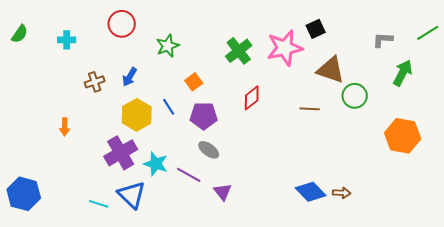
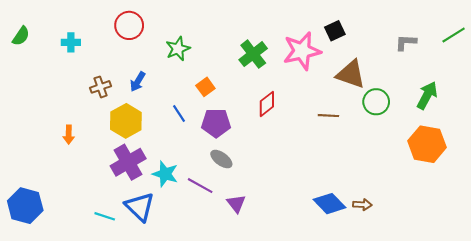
green arrow: (403, 73) -> (427, 95), moved
yellow hexagon: (137, 115) -> (126, 121), moved

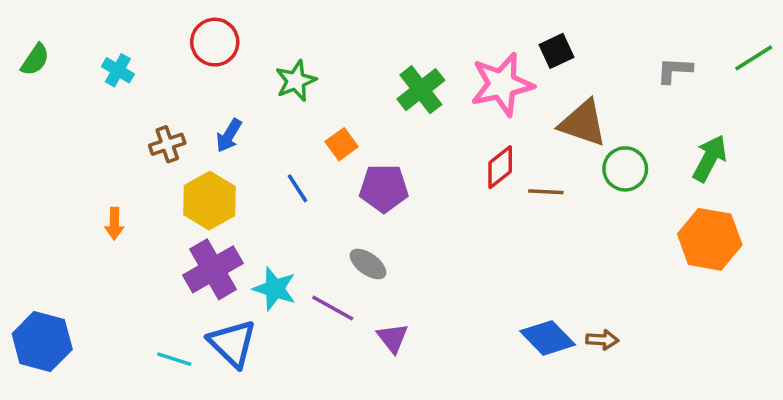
cyan cross: (71, 42) -> (118, 70), turned 30
red diamond: (267, 104) -> (500, 167), moved
purple pentagon: (216, 123) -> (384, 188), moved

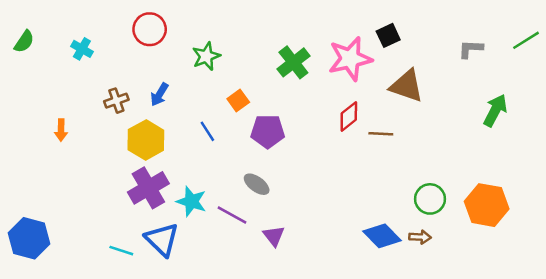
green circle: (625, 169) -> (430, 199), moved
orange arrow: (114, 223) -> (61, 130), moved
orange hexagon: (710, 239) -> (487, 205), moved

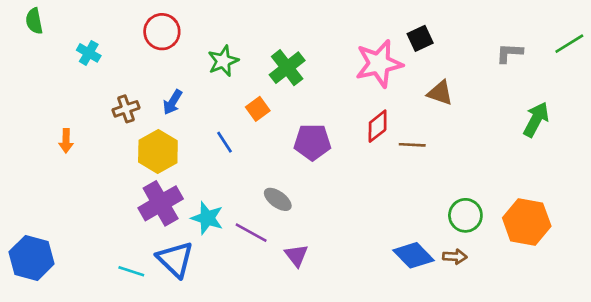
green semicircle: (24, 42) -> (34, 21), moved, turned 135
green cross: (293, 62) -> (287, 68), moved
brown triangle: (407, 86) -> (440, 93), size x0.7
purple pentagon: (268, 131) -> (312, 142), moved

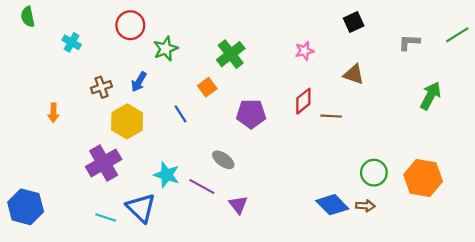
black square: (420, 38) -> (354, 22), moved
green star: (223, 61) -> (166, 49), moved
pink star: (379, 64) -> (304, 51), size x0.5
purple cross: (161, 203) -> (104, 163), moved

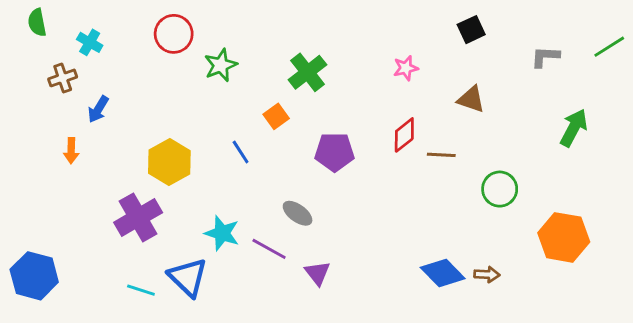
cyan cross: (72, 42) -> (90, 42), moved
blue arrow: (139, 82) -> (98, 109), moved
brown cross: (101, 87) -> (63, 78), moved
green circle: (374, 173) -> (500, 189), moved

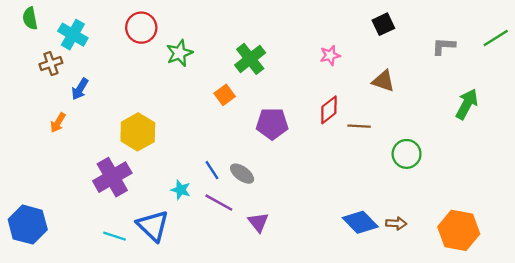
cyan cross: (90, 42) -> (73, 35), size x1.4
orange arrow: (71, 151) -> (58, 123), turned 30
blue line: (241, 152) -> (212, 170), moved
cyan star: (222, 233) -> (181, 190), size x0.7
orange hexagon: (564, 237) -> (459, 230), moved

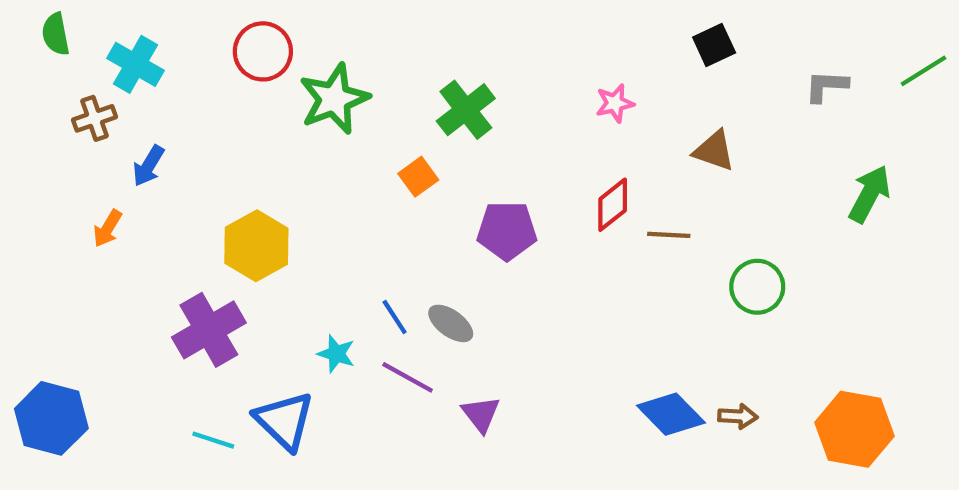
green star: (179, 53) -> (334, 99), size x1.4

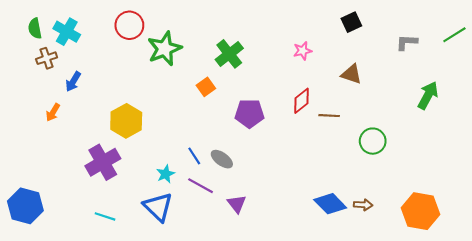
green semicircle: (56, 34) -> (35, 28), moved
cyan star: (336, 354) -> (166, 174), turned 30
blue triangle: (284, 421) -> (158, 207), moved

